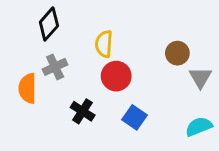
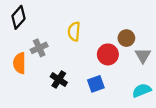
black diamond: (49, 24) -> (18, 17), moved
red circle: (116, 76) -> (108, 54), moved
blue square: (135, 117) -> (96, 84), turned 35

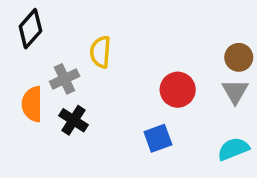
yellow semicircle: (74, 32) -> (100, 52), moved
brown circle: (126, 38) -> (239, 57), moved
black cross: (59, 80) -> (74, 120), moved

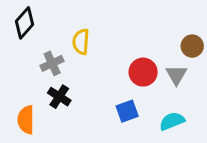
gray triangle: (235, 91) -> (176, 75), moved
orange semicircle: (32, 104) -> (26, 120), moved
cyan semicircle: (233, 149) -> (172, 121), moved

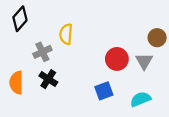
orange semicircle: (26, 120) -> (16, 83), moved

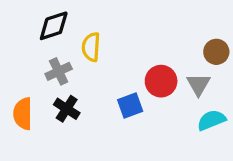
black diamond: (20, 19) -> (54, 26), moved, turned 30
blue square: (104, 91) -> (130, 106), moved
cyan semicircle: (141, 99) -> (211, 120), moved

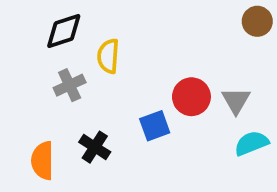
brown circle: (216, 52) -> (257, 21), moved
black cross: (67, 109) -> (95, 147), moved
orange semicircle: (23, 114) -> (43, 161), moved

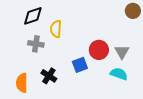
gray cross: (70, 85) -> (36, 44), turned 35
cyan semicircle: (251, 143) -> (119, 74), moved, turned 42

